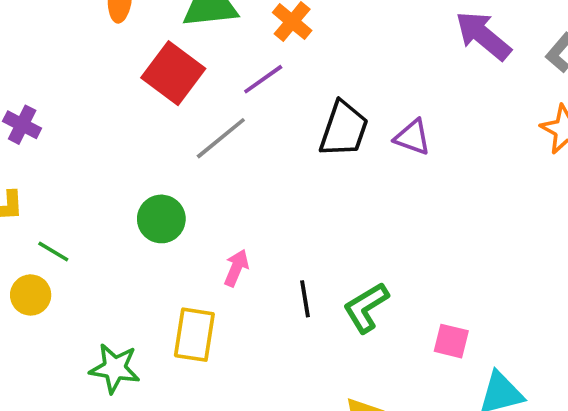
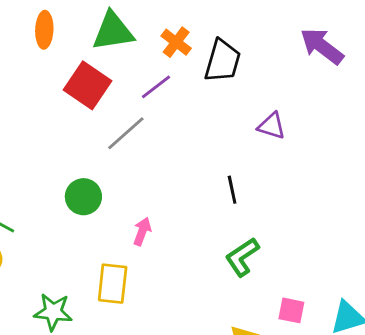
black trapezoid: (344, 129) -> (222, 61), moved
black line: (305, 299) -> (232, 190), moved
pink square: (451, 341) -> (291, 310), moved

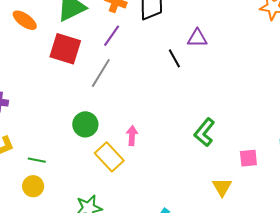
orange ellipse: (44, 30) -> (25, 20), turned -40
black line: (232, 190) -> (174, 58), moved
yellow rectangle: (113, 284) -> (109, 157), moved, turned -32

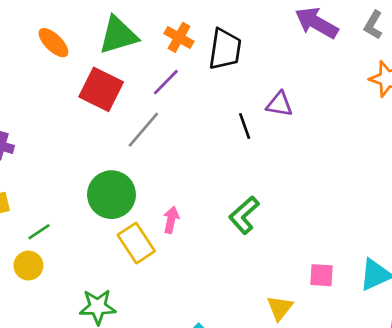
green circle: (85, 124) -> (111, 195), size x1.4
green L-shape: (204, 132) -> (244, 215), moved
green line: (37, 160) -> (39, 232), turned -54

